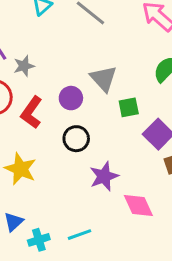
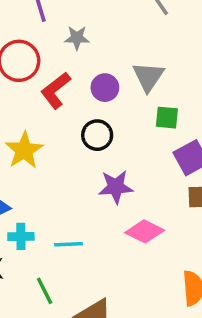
gray star: (24, 66) -> (77, 38), moved
pink diamond: (138, 206) -> (145, 231), turned -56

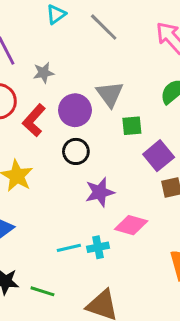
purple circle: (105, 88) -> (75, 110), size x1.4
cyan cross: (21, 236) -> (98, 247), moved
green line: (45, 291) -> (42, 291), moved, turned -35

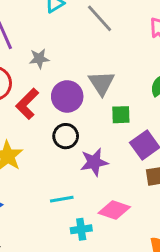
purple star: (100, 192) -> (94, 162), moved
cyan line: (69, 248) -> (62, 199), moved

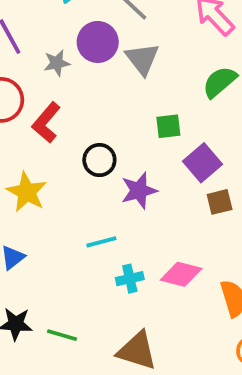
gray triangle: (101, 83) -> (142, 59), moved
purple circle: (67, 96) -> (98, 42), moved
pink diamond: (114, 210) -> (181, 274), moved

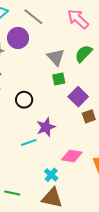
gray triangle: (142, 59) -> (56, 57), moved
purple star: (139, 191) -> (46, 127), moved
cyan cross: (130, 279) -> (51, 175), moved, turned -32

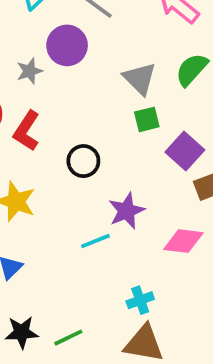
pink diamond: (72, 156) -> (183, 241), moved
cyan cross: (51, 175) -> (140, 300), turned 32
green line: (12, 193) -> (68, 338), turned -35

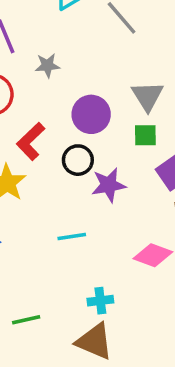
purple circle: (67, 45) -> (91, 114), moved
red L-shape: (27, 131) -> (31, 141), moved
purple star: (126, 211) -> (109, 185), moved

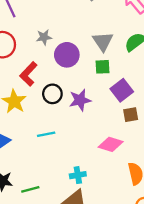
gray star: (47, 65) -> (44, 37), moved
black circle: (78, 160) -> (52, 94), moved
cyan line: (72, 237) -> (46, 134), moved

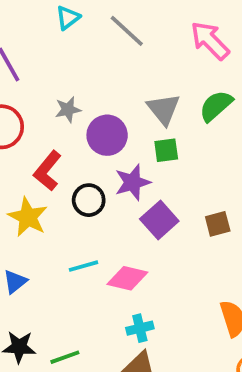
purple square: (122, 90) -> (159, 220), moved
purple star: (80, 100) -> (133, 182), moved
pink diamond: (111, 144) -> (127, 278), moved

